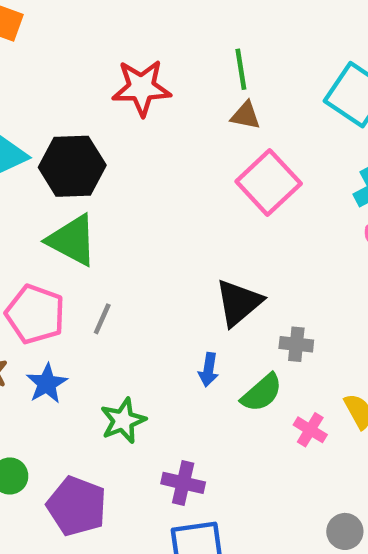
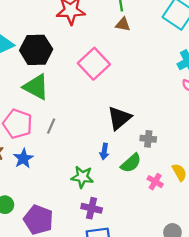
pink square: (269, 182) -> (94, 64), moved
green star: (123, 421) -> (82, 177), moved, turned 30

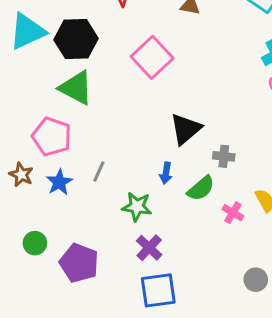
gray line: (51, 126) -> (99, 172), moved
purple cross: (92, 208) -> (149, 248), turned 30

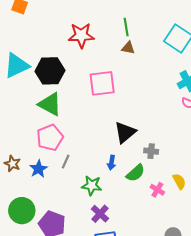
pink square: (152, 57) -> (102, 83), turned 36
pink pentagon: (52, 137) -> (50, 138), moved, turned 30
green circle: (35, 243) -> (22, 211), size x1.6

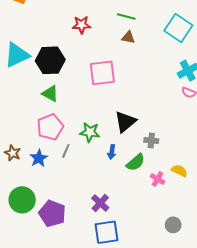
green line: (126, 27) -> (126, 17), turned -66
red star: (81, 35) -> (81, 25), size x0.7
green triangle: (50, 104) -> (50, 94), size x0.7
yellow semicircle: (179, 181) -> (179, 171), turned -35
green star: (92, 186) -> (90, 132), moved

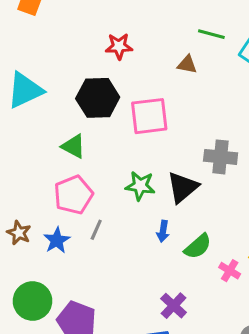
green line: (126, 17) -> (211, 34), moved
black hexagon: (50, 60) -> (98, 98), moved
green star: (90, 132) -> (140, 186), moved
gray cross: (151, 141) -> (221, 157), moved, size x1.5
purple cross: (100, 203) -> (174, 306), moved

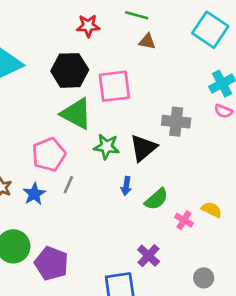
green line: (211, 34) -> (137, 15), moved
green triangle: (73, 146) -> (76, 114), moved, size x1.5
purple cross: (174, 306) -> (149, 256), moved

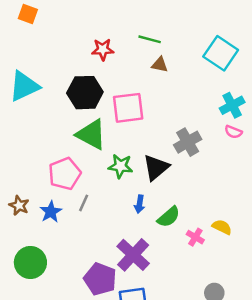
gray cross: (176, 122) -> (188, 142), turned -36
purple cross: (149, 256) -> (133, 255), moved, size x1.5
purple pentagon: (51, 263) -> (100, 279), moved

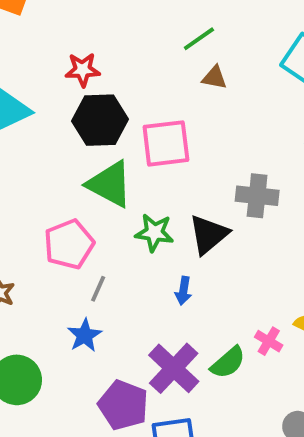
green line: (150, 39) -> (199, 39), turned -50
red star: (103, 49) -> (83, 70), moved
gray cross: (188, 142) -> (257, 196), turned 36
blue star: (51, 212) -> (85, 335), moved
green semicircle: (169, 217) -> (228, 362), moved

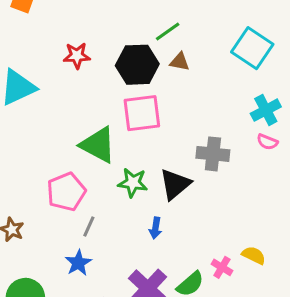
black hexagon: (100, 120) -> (137, 65), moved

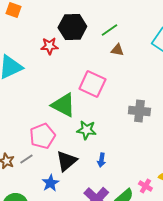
black hexagon: (137, 65) -> (72, 27), moved
pink square: (142, 113) -> (92, 84), turned 32
black triangle: (175, 184) -> (66, 161), moved
gray line: (89, 227) -> (26, 159), moved, turned 32

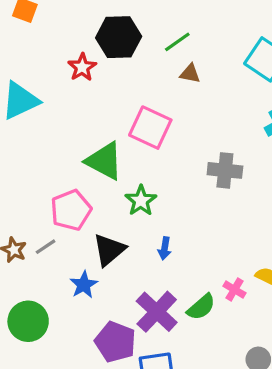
red star: (49, 46) -> (82, 67), turned -30
green star: (86, 130) -> (141, 201), turned 30

